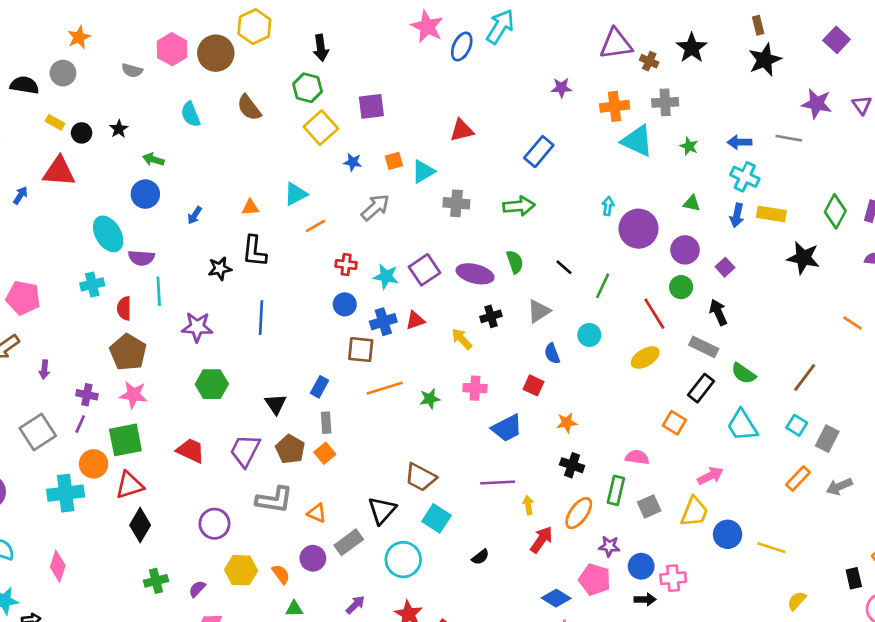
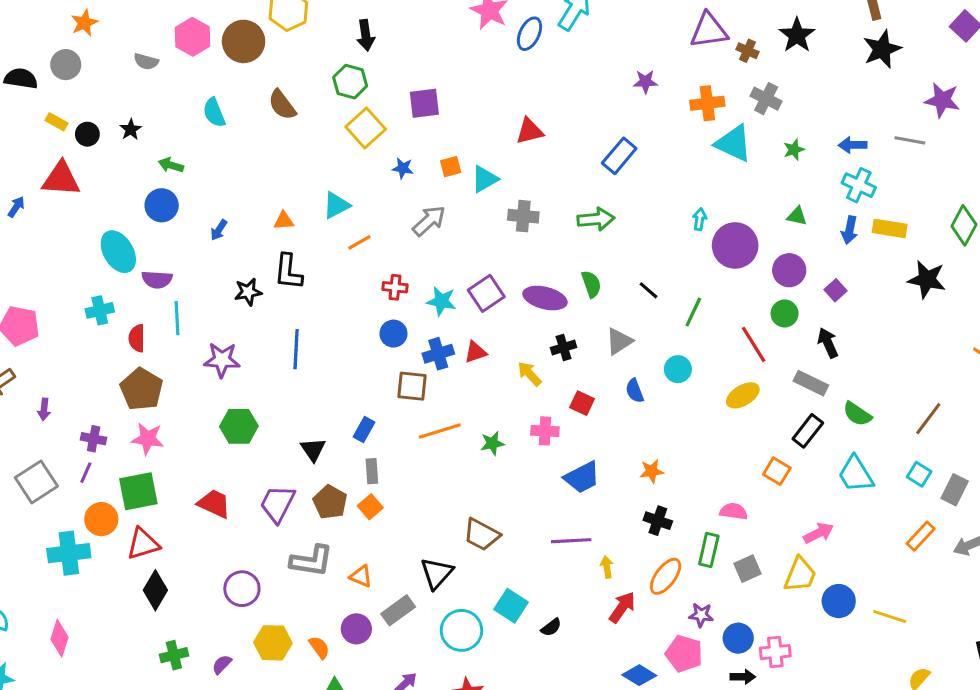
gray cross: (665, 102) -> (766, 99), turned 30
green star: (689, 146) -> (794, 150), turned 30
red square: (533, 385) -> (582, 403), moved
cyan square: (436, 518) -> (511, 606), moved

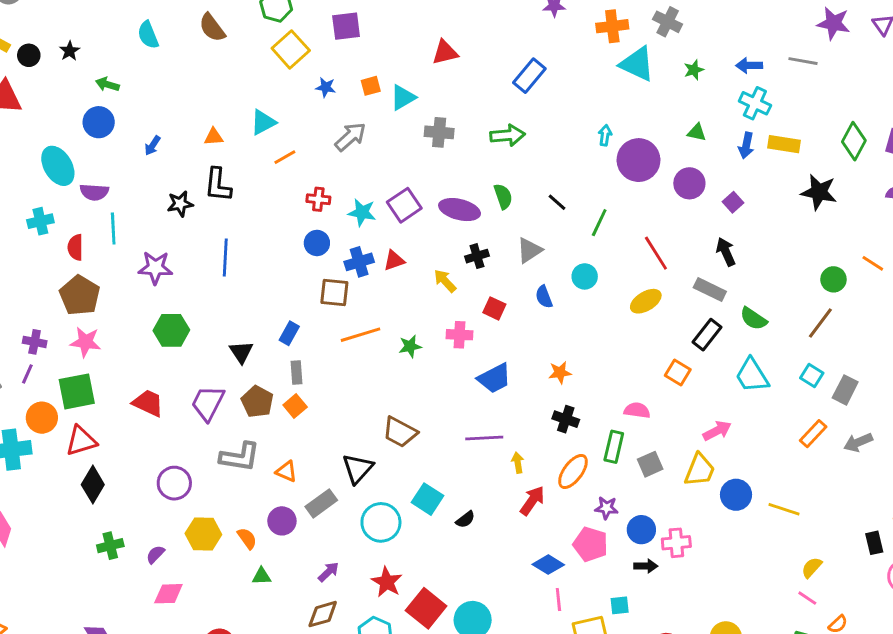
green circle: (785, 313) -> (833, 279), moved

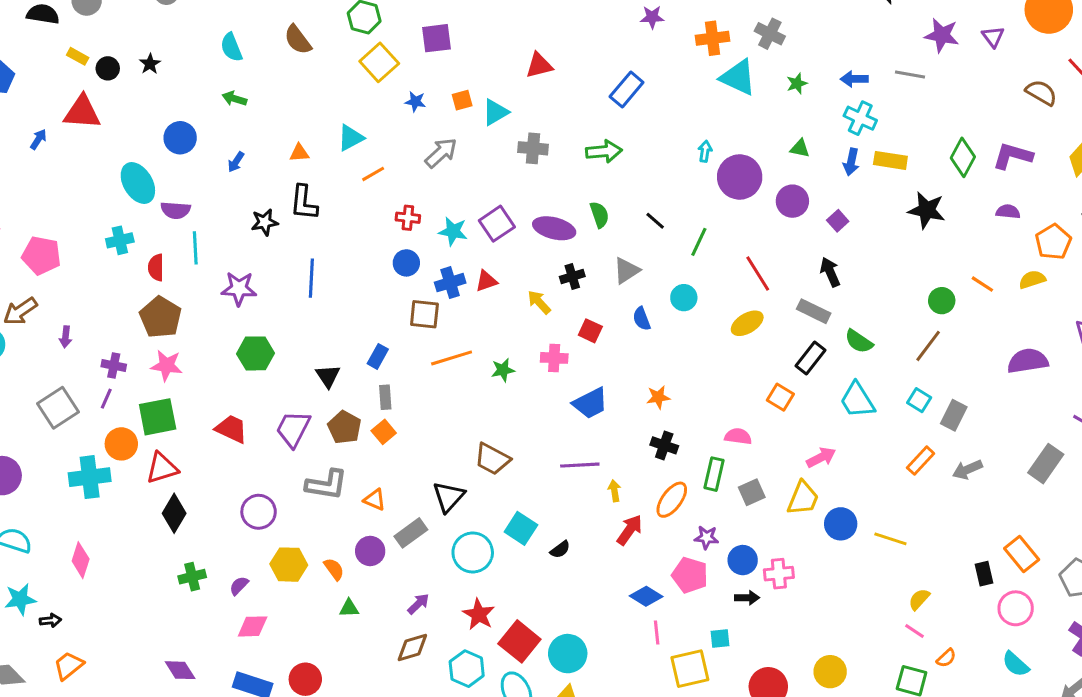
green arrow: (107, 84) -> (234, 99), moved

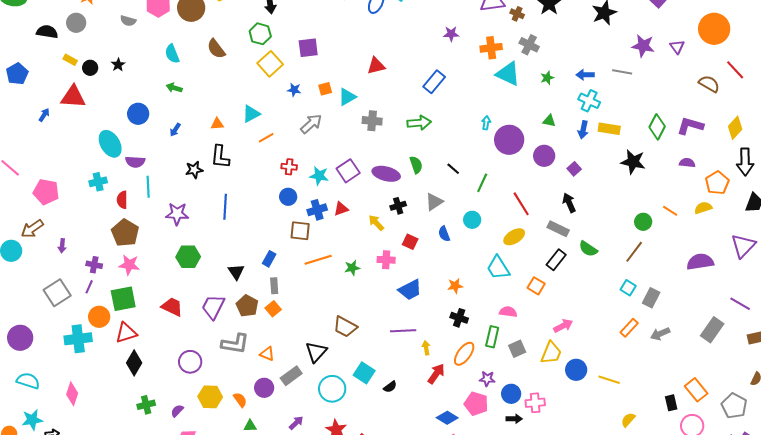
cyan trapezoid: (857, 400) -> (498, 268), moved

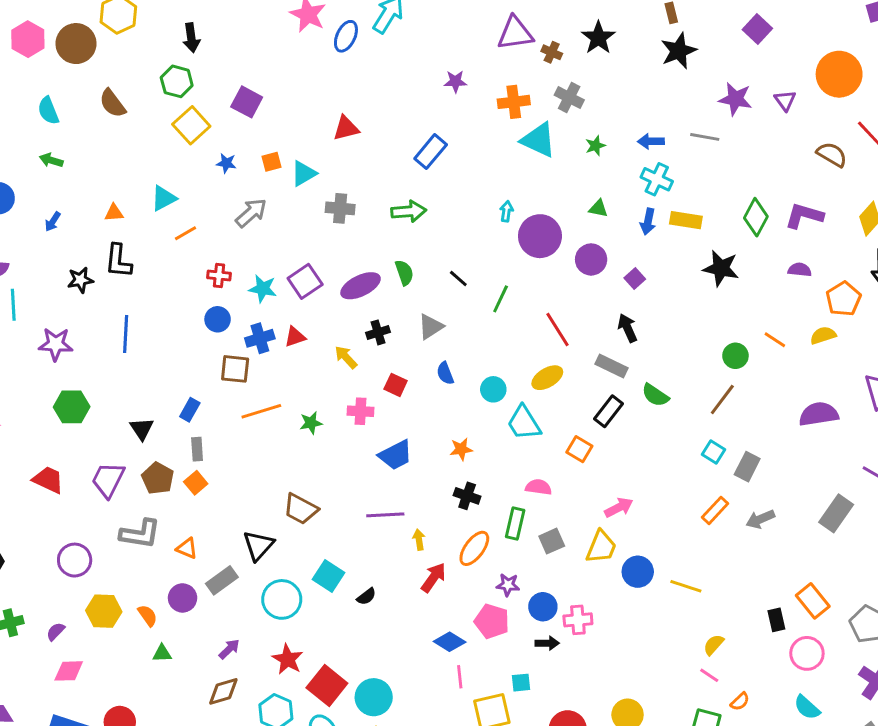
purple square: (308, 48) -> (247, 102), turned 35
purple ellipse: (386, 174) -> (361, 286), turned -40
cyan circle: (472, 220) -> (493, 389), moved

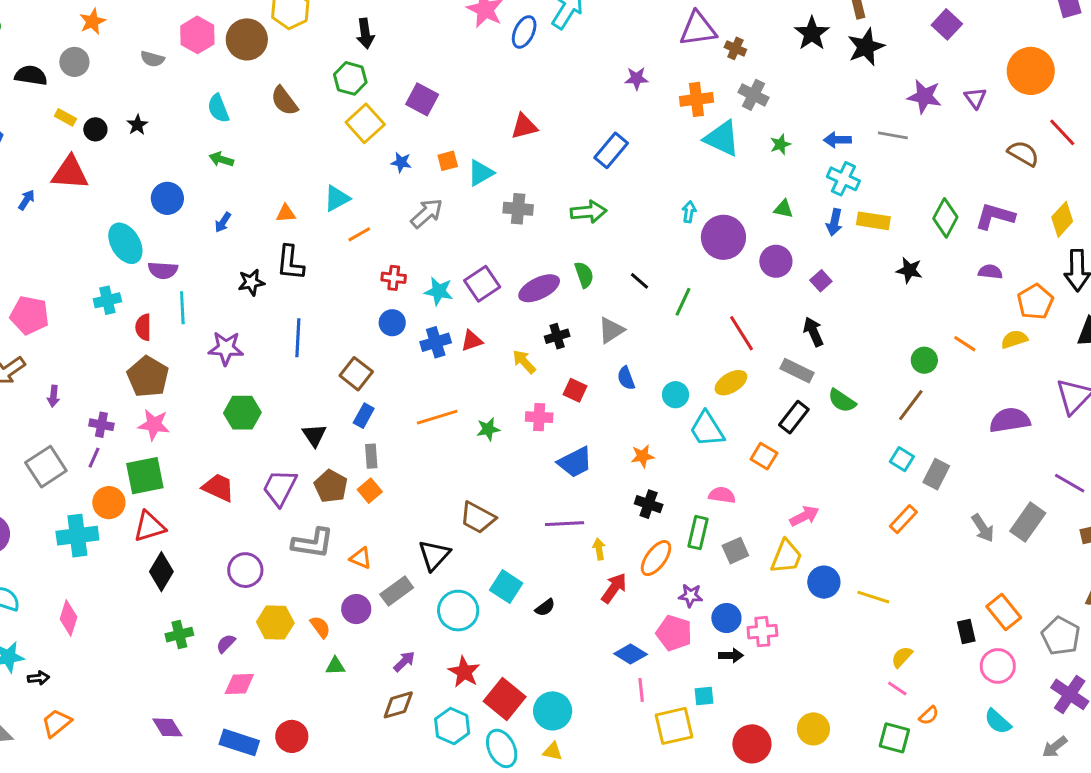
black star: (598, 38) -> (812, 33), moved
black star: (721, 268) -> (909, 270), size x0.7
brown square: (235, 369) -> (356, 374), moved, turned 32
gray arrow: (760, 519) -> (983, 528), moved, turned -100

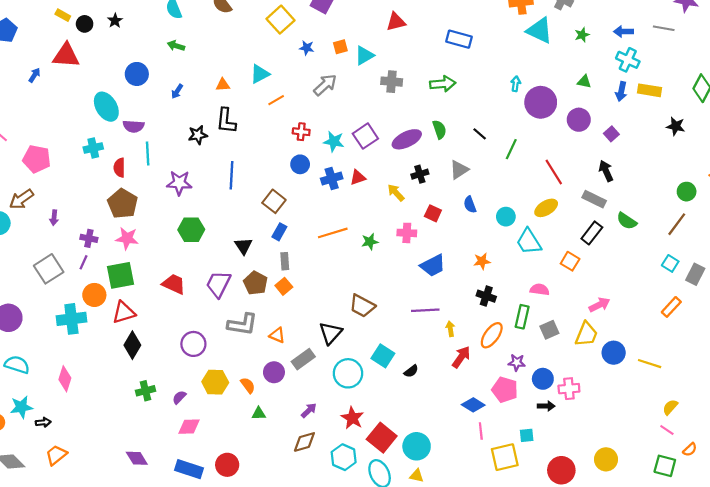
blue rectangle: (611, 150) -> (459, 39), turned 65

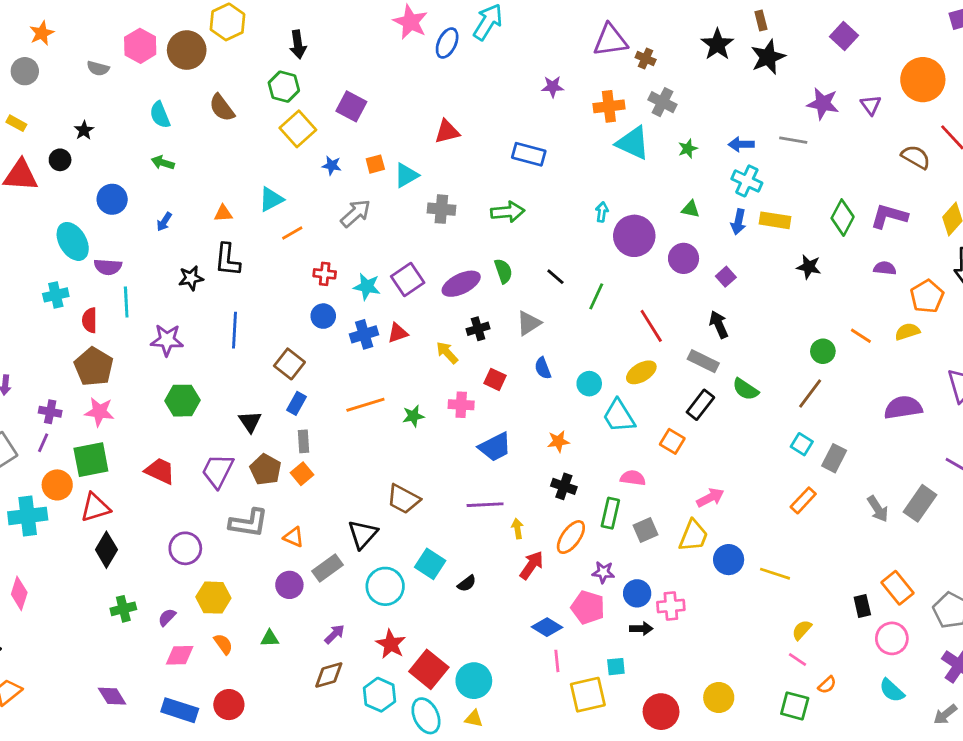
black circle: (85, 24) -> (60, 160), moved
orange semicircle: (248, 385) -> (223, 644), moved

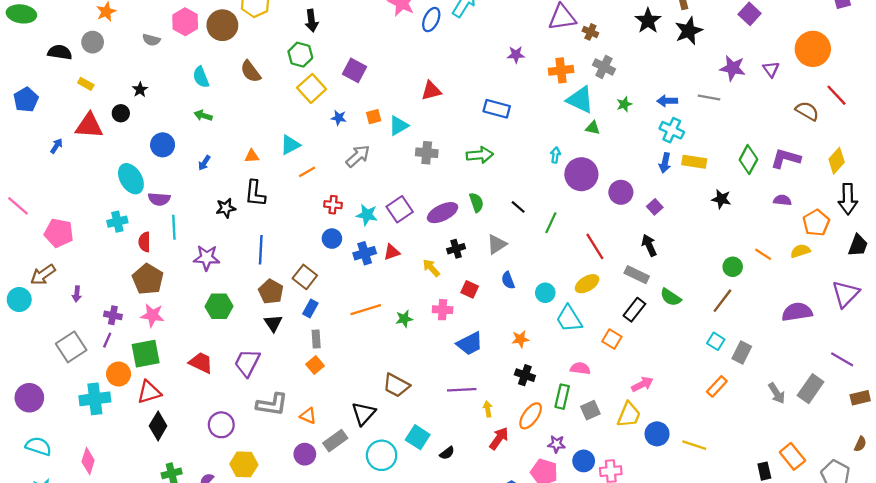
green triangle: (691, 209) -> (593, 128), moved
brown pentagon: (266, 469) -> (271, 292), moved

